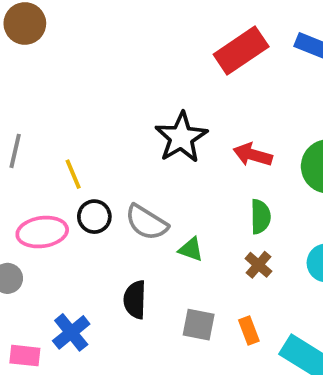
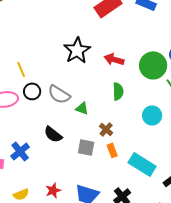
brown cross: (258, 265) -> (106, 129), moved
black semicircle: (135, 300) -> (53, 134), turned -54

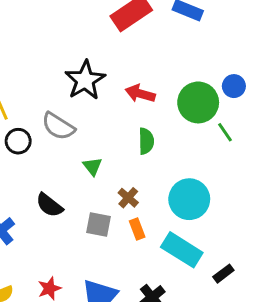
gray semicircle: (59, 94) -> (58, 126), moved
green triangle: (82, 108) -> (93, 166), turned 32
cyan circle: (152, 115) -> (189, 199), moved, size x1.4

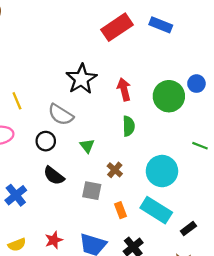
red arrow: (140, 94) -> (124, 89), turned 60
green line: (225, 132) -> (200, 146), moved, turned -35
black circle: (18, 141) -> (46, 141), moved
orange rectangle: (137, 229) -> (121, 210), moved

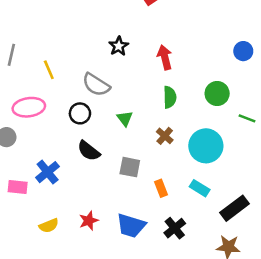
black star: (81, 79) -> (119, 46), size x0.6
green circle: (169, 96) -> (217, 93), moved, size x0.7
brown cross: (115, 170) -> (165, 136), moved
cyan rectangle: (156, 210) -> (200, 188), size x0.6
black rectangle: (188, 229) -> (235, 208), size x1.6

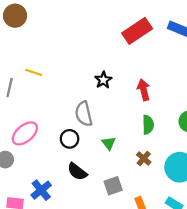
yellow line: (49, 70) -> (34, 72), moved, turned -49
gray semicircle: (96, 85) -> (84, 114), turned 45
pink ellipse: (29, 107) -> (25, 133), turned -32
gray square: (130, 167) -> (113, 186), turned -30

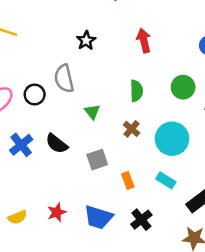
red arrow: (144, 90) -> (144, 41), moved
black circle: (70, 139) -> (35, 95), moved
blue cross: (41, 190) -> (21, 145), moved

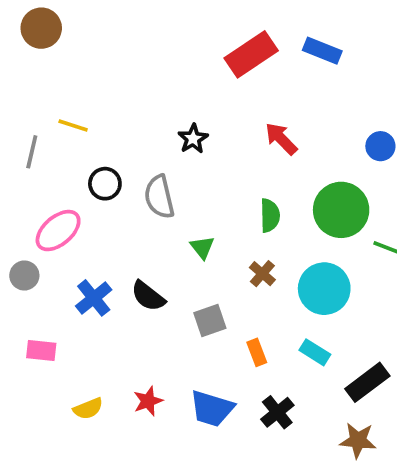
red arrow: (144, 41) -> (281, 139), turned -30
green circle: (183, 87) -> (341, 210), size x1.5
black circle: (35, 95) -> (105, 184), moved

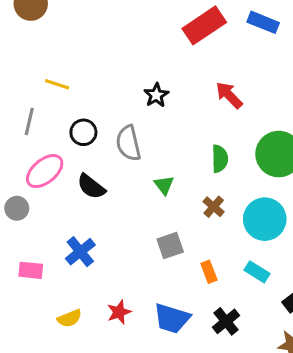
gray line: (32, 152) -> (29, 121), moved
black semicircle: (148, 296) -> (91, 187), moved
blue cross: (94, 298) -> (80, 252), moved

